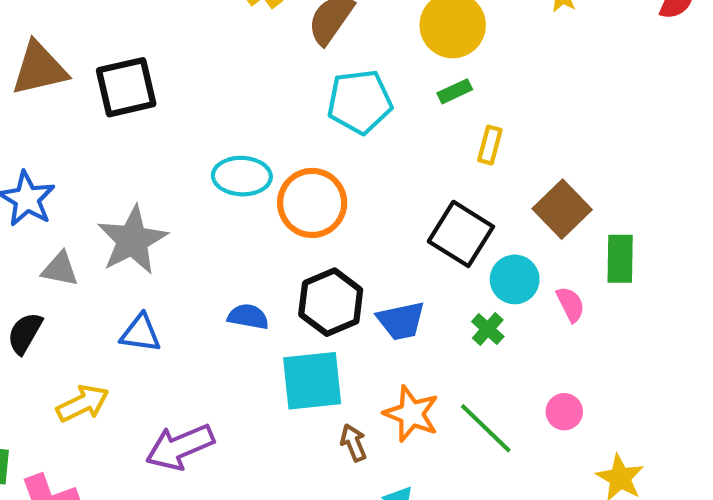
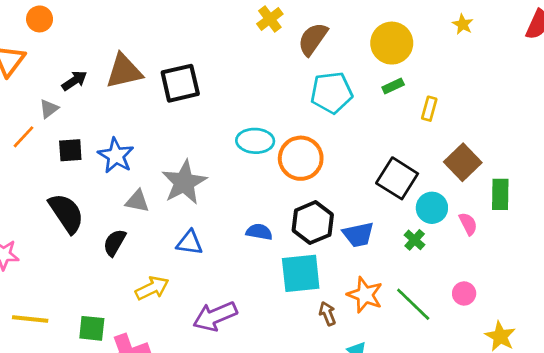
yellow rectangle: (490, 145) -> (429, 109), moved

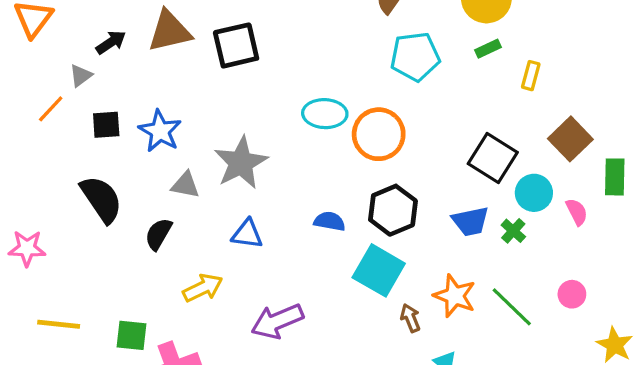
blue trapezoid: (358, 235) -> (471, 221), moved
cyan square: (301, 273) -> (379, 270), turned 36

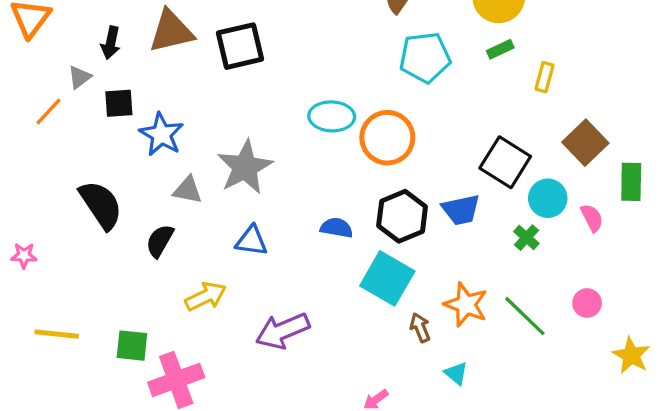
black arrow: (111, 42) -> (111, 43), turned 136
black square: (106, 125) -> (119, 103), moved
blue trapezoid: (471, 221) -> (461, 210), moved
pink star: (27, 248) -> (24, 256), size x0.7

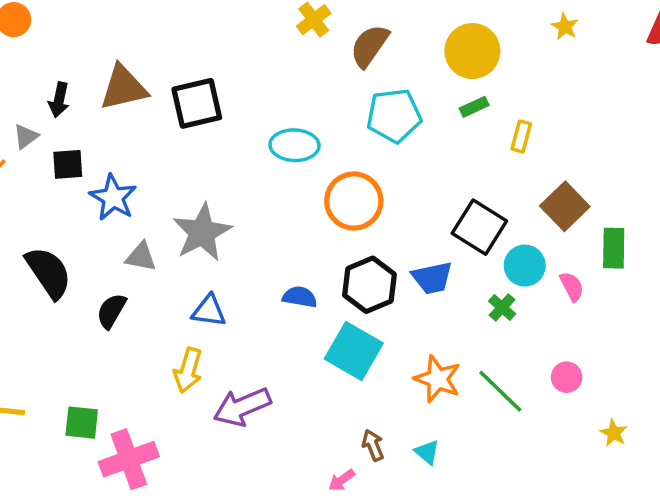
cyan ellipse: (332, 116) -> (294, 145), moved
yellow arrow: (206, 296) -> (188, 370), moved, turned 132
brown arrow: (420, 328) -> (373, 445), moved
yellow star: (631, 355) -> (614, 433), size x0.7

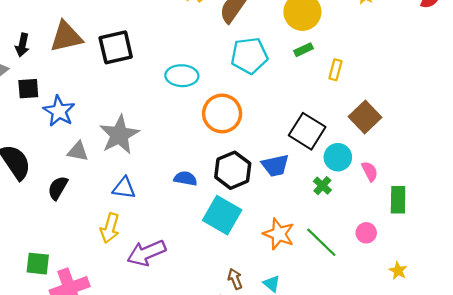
green rectangle: (614, 248) -> (398, 200), moved

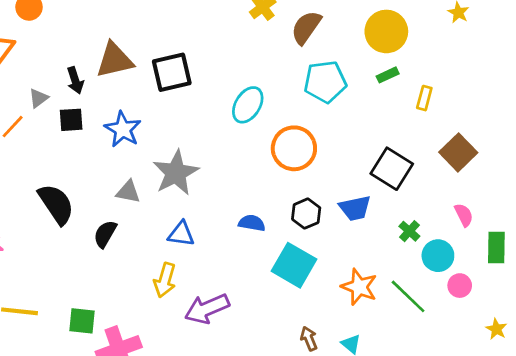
black arrow: (22, 45) -> (75, 80), moved, turned -30
cyan ellipse: (182, 76) -> (248, 105), turned -60
blue star: (59, 111) -> (123, 129), moved
cyan circle: (338, 157) -> (438, 256), moved
black hexagon: (233, 170) -> (306, 214), size x0.7

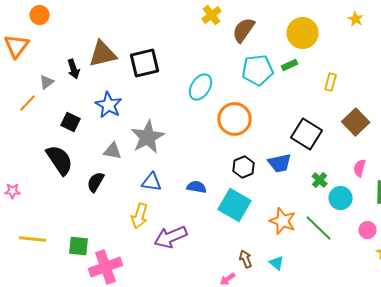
green rectangle: (388, 75) -> (290, 65), moved
black square: (71, 120) -> (71, 122), moved, turned 30
pink semicircle: (464, 215) -> (360, 168), turned -138
blue semicircle: (252, 223) -> (197, 187), moved
pink circle: (460, 286) -> (368, 230), moved

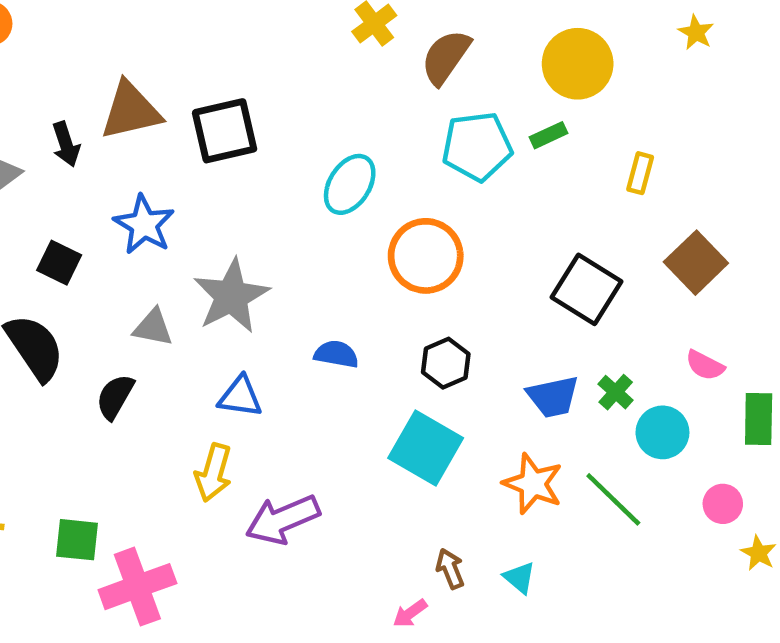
blue trapezoid: (280, 163) -> (553, 397), moved
pink semicircle: (360, 168) -> (705, 365), turned -78
blue semicircle: (197, 187) -> (336, 354), moved

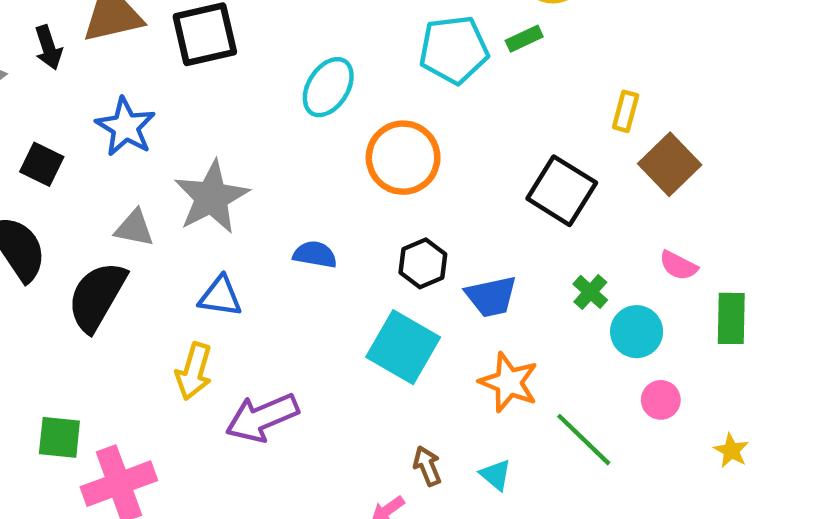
yellow rectangle: (640, 173) -> (626, 111), moved
black semicircle: (115, 397) -> (97, 296), size x1.6
blue trapezoid: (553, 397) -> (491, 296), moved
green line: (613, 499) -> (584, 440), moved
pink circle: (723, 504) -> (661, 400), moved

